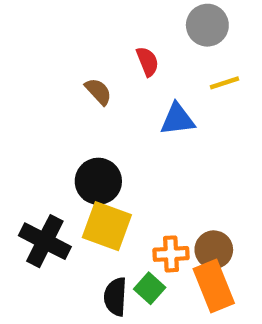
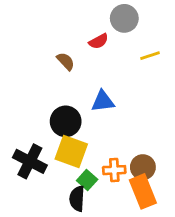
gray circle: (207, 25) -> (124, 18), moved
red semicircle: (147, 61) -> (99, 41), turned 84
blue triangle: (177, 119) -> (103, 101), moved
green square: (150, 288) -> (87, 180), moved

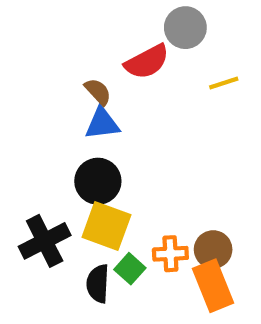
red semicircle: (99, 41) -> (147, 62), size x1.5
blue triangle: (103, 101) -> (102, 124), moved
black cross: (30, 161) -> (45, 241), turned 36
black semicircle: (77, 199) -> (98, 284), moved

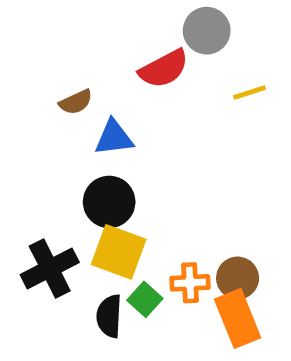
brown semicircle: (98, 92) -> (76, 102), moved, turned 108

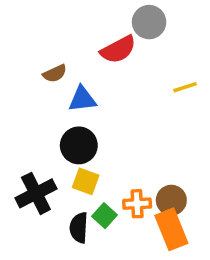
yellow line: (249, 92) -> (185, 87), moved
yellow square: (119, 252) -> (86, 181), size x0.7

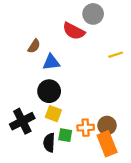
red semicircle: (118, 49) -> (74, 31), turned 55
brown semicircle: (55, 73) -> (34, 46), turned -32
green square: (105, 216) -> (65, 135), turned -32

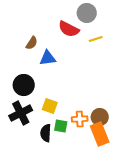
yellow line: (116, 55) -> (96, 39), moved
black circle: (49, 91) -> (24, 85), moved

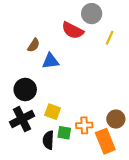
yellow line: (96, 39) -> (110, 38), moved, turned -48
brown circle: (100, 117) -> (116, 119), moved

